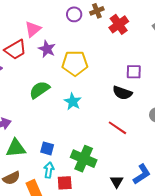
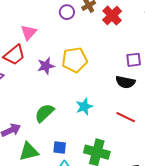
purple star: (47, 49) -> (46, 66), moved, turned -30
green semicircle: (39, 90) -> (44, 113), moved
cyan star: (73, 102) -> (84, 107), moved, turned 30

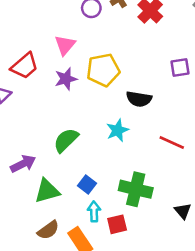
pink triangle: (29, 32) -> (65, 45), moved
black semicircle: (125, 82) -> (139, 99), moved
blue square: (60, 147) -> (87, 184), turned 32

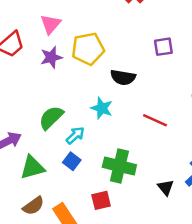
cyan star: (117, 130) -> (102, 108), turned -30
cyan arrow: (94, 211) -> (75, 135), moved, turned 48

